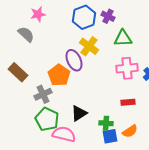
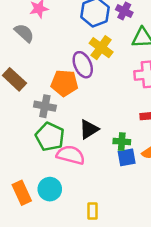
orange pentagon: (59, 75) -> (64, 83), turned -30
gray cross: (43, 94) -> (45, 106), turned 36

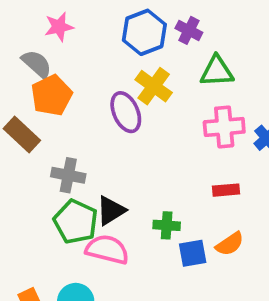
orange pentagon: (64, 83) -> (52, 95), moved, turned -30
black triangle: (89, 129) -> (111, 211), moved
green cross: (122, 142) -> (167, 225), moved

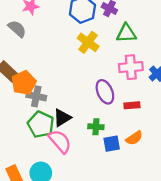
orange pentagon: (52, 95) -> (24, 83), moved
purple ellipse: (126, 112) -> (105, 92), moved
pink semicircle: (107, 249) -> (60, 141), turned 35

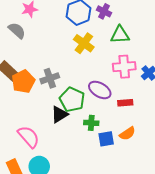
purple ellipse: (105, 92) -> (100, 90), turned -35
gray cross: (36, 96) -> (50, 78), moved, turned -30
green pentagon: (41, 124) -> (72, 100), moved
pink semicircle: (60, 141) -> (29, 137), moved

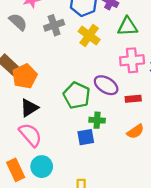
gray cross: (50, 78) -> (54, 25), moved
black triangle: (59, 114) -> (29, 108), moved
blue square: (106, 139) -> (86, 137), moved

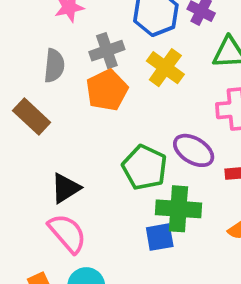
gray semicircle: (18, 22) -> (54, 66), moved, turned 54
orange pentagon: (25, 76) -> (107, 90), moved
green cross: (97, 120) -> (178, 209), size x1.6

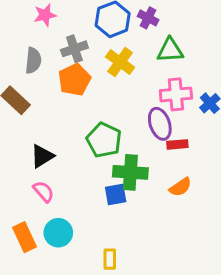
purple ellipse: (194, 150) -> (160, 124), moved, turned 40
pink semicircle: (67, 233) -> (44, 192), size x0.7

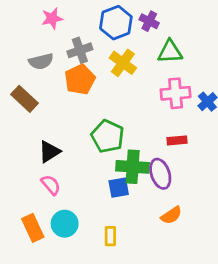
gray semicircle: (33, 61) -> (41, 61), turned 70
purple ellipse: (160, 124) -> (160, 174), moved
orange semicircle: (180, 187) -> (171, 215), moved
yellow rectangle: (110, 259) -> (110, 236), moved

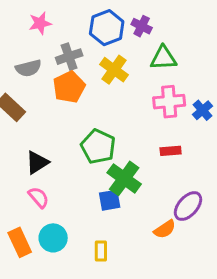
green cross: (133, 167) -> (124, 178), turned 32
purple ellipse: (160, 174) -> (188, 206), moved, turned 60

